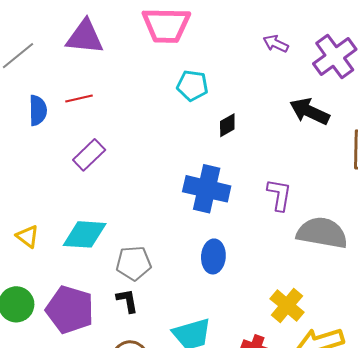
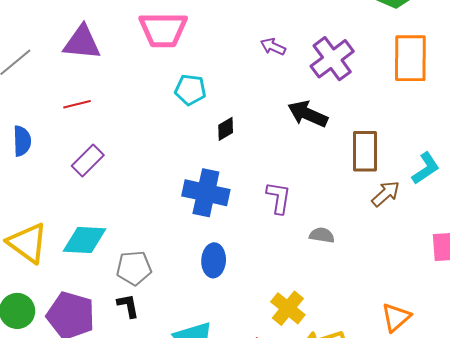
blue semicircle: (38, 110) -> (22, 141), moved
gray semicircle: (322, 233) -> (322, 235), size x0.5
yellow triangle: (28, 236) -> (27, 243), size x1.8

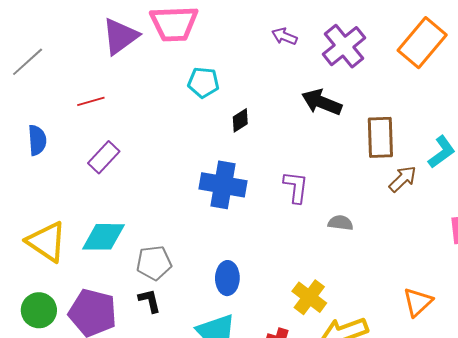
purple triangle: (82, 43) -> (120, 36), moved, turned -39
orange rectangle: (410, 58) -> (422, 43), turned 42
blue ellipse: (214, 260) -> (227, 278), moved

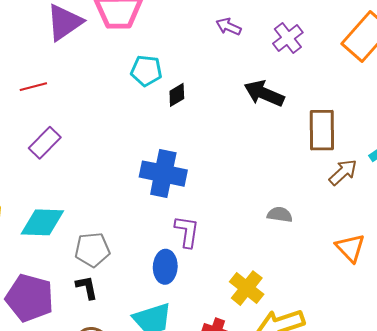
purple cross: (344, 46) -> (288, 38), size x0.7
black diamond: (240, 120) -> (177, 95), moved
purple L-shape: (296, 187) -> (187, 232), moved
orange triangle: (418, 302) -> (350, 248), moved, turned -32

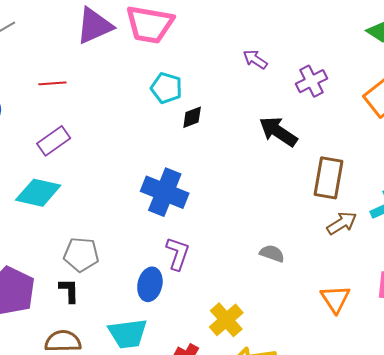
cyan diamond: (42, 222) -> (38, 193), moved

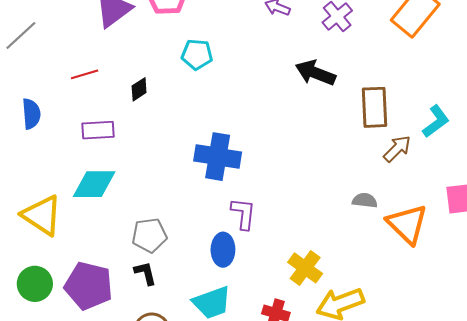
black diamond: (192, 117) -> (139, 89), moved
purple rectangle: (54, 141) -> (98, 130), turned 44
gray semicircle: (272, 253) -> (365, 200), moved
orange triangle: (335, 299) -> (407, 224), size x1.4

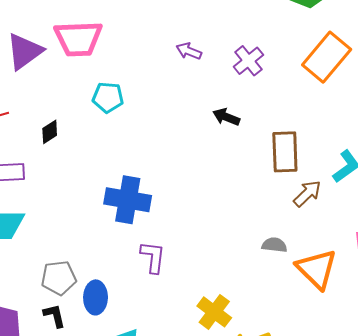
black arrow: (315, 73) -> (226, 117), size x0.7
blue ellipse: (223, 250) -> (96, 297), moved

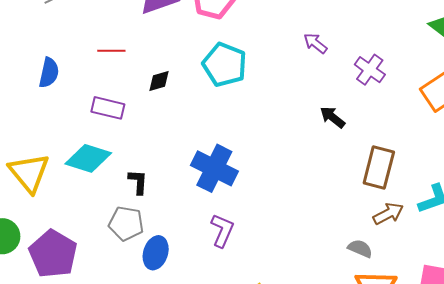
purple cross: (248, 61) -> (370, 70), turned -32
cyan pentagon: (108, 97) -> (225, 65), size x1.4
gray semicircle: (274, 245) -> (360, 248), moved
black L-shape: (54, 316) -> (138, 182), moved

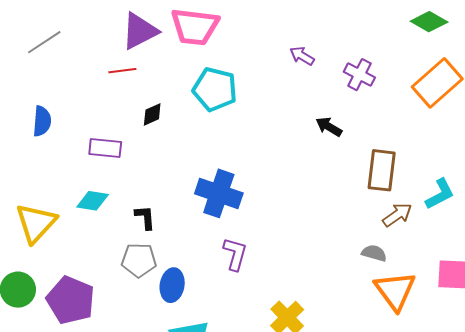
red line: (111, 51) -> (122, 71), moved
cyan diamond: (88, 158) -> (93, 201), size x0.7
yellow triangle: (29, 173) -> (36, 223), turned 30

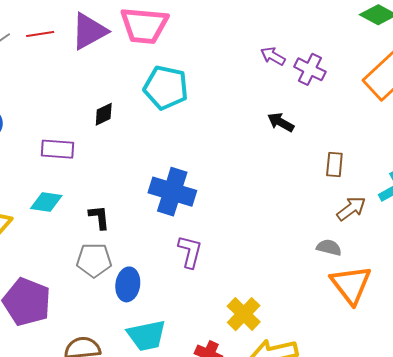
purple arrow: (302, 56) -> (273, 56), moved
red line: (122, 71) -> (40, 34), moved
brown rectangle: (382, 170) -> (334, 164), size x0.6

